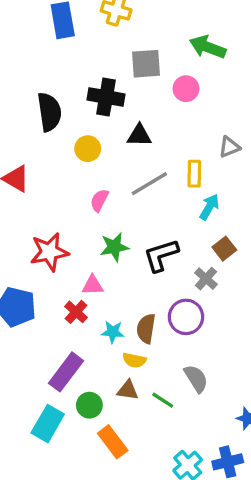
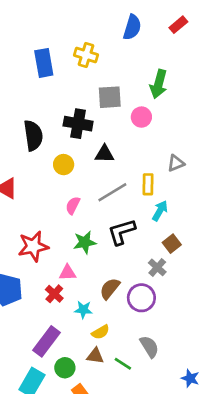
green arrow: (208, 47) -> (159, 84), turned -96
black L-shape: (161, 255) -> (122, 232), moved
brown semicircle: (146, 329) -> (110, 289), moved, turned 30
yellow semicircle: (134, 360) -> (101, 332), turned -42

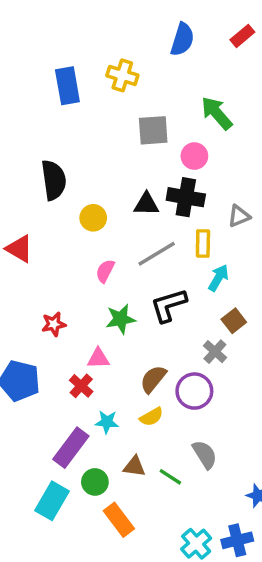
green arrow: (159, 84) -> (217, 113), turned 124
black cross: (78, 124) -> (186, 197), moved
red star: (33, 246) -> (54, 324), size x0.6
cyan star: (83, 310) -> (107, 422), moved
yellow semicircle: (101, 332) -> (151, 417), moved

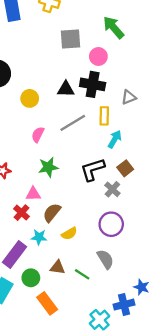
black L-shape: (169, 305) -> (93, 169), moved
brown semicircle: (153, 379) -> (52, 213), moved
purple circle: (194, 391) -> (111, 224), moved
blue cross: (237, 540) -> (124, 305), moved

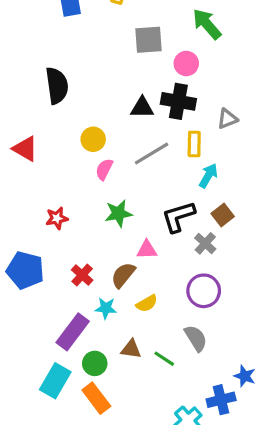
yellow circle: (30, 98) -> (93, 139), moved
pink triangle: (33, 194) -> (147, 250), moved
orange rectangle: (47, 303) -> (96, 398), moved

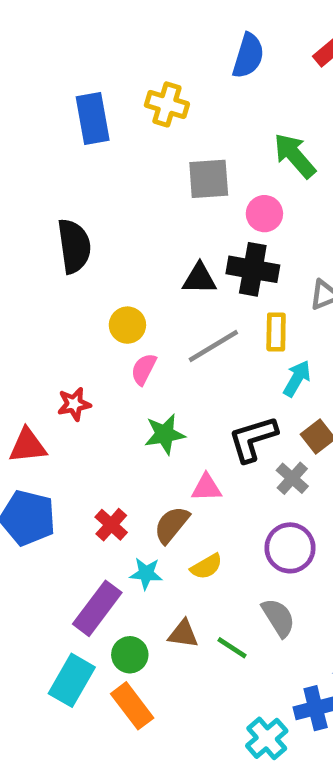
red triangle: (25, 149) -> (28, 446), moved, turned -36
red star: (57, 218) -> (74, 404), moved

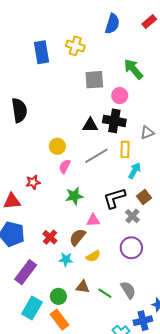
black semicircle: (74, 246) -> (19, 110), moved
purple rectangle: (97, 608) -> (26, 272), moved
gray semicircle: (278, 618) -> (128, 290), moved

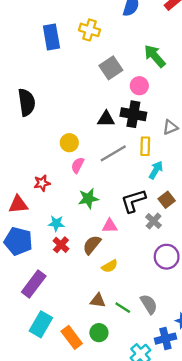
gray square: (94, 80) -> (111, 68), turned -30
purple circle: (131, 248) -> (167, 257), moved
cyan star: (66, 259) -> (56, 223), moved
green circle: (58, 296) -> (99, 333), moved

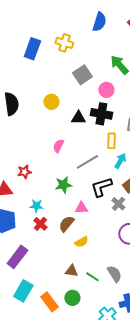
blue rectangle: (51, 37) -> (32, 49), turned 30
yellow circle: (69, 143) -> (51, 102), moved
gray line: (113, 153) -> (87, 162), moved
pink semicircle: (78, 165) -> (58, 146), moved

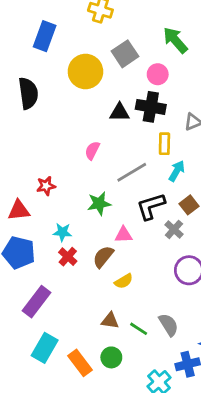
blue rectangle: (32, 49) -> (45, 36), moved
yellow circle: (51, 102) -> (85, 72), moved, size x1.6

